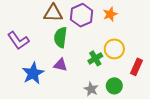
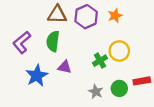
green semicircle: (60, 37) -> (53, 41), moved
purple L-shape: (18, 41) -> (22, 42), turned 85
red rectangle: (136, 67) -> (142, 81), moved, turned 56

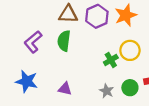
orange star: (115, 16) -> (126, 15), size x1.5
purple triangle: (65, 67) -> (65, 89), moved
blue star: (37, 76) -> (27, 81), moved, turned -30

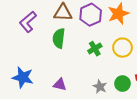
purple L-shape: (33, 42) -> (28, 22), moved
green cross: (111, 60) -> (95, 49), moved

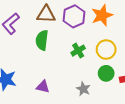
green circle: (123, 84) -> (106, 73), moved

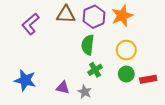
green semicircle: (42, 40) -> (88, 45), moved
green cross: (78, 51) -> (95, 70), moved
gray star: (83, 89) -> (85, 92), moved

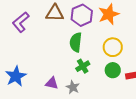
blue star: (25, 80) -> (16, 76), turned 30

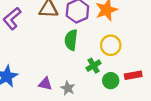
green cross: (83, 66) -> (94, 66), moved
green circle: (113, 70) -> (111, 81), moved

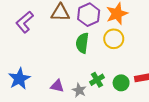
yellow circle: (111, 45) -> (114, 39), moved
green cross: (94, 66) -> (97, 80), moved

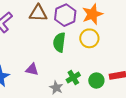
purple triangle: (57, 86) -> (32, 69), moved

